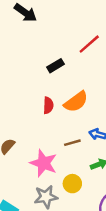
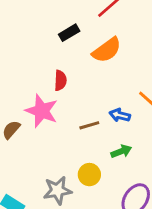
orange semicircle: (76, 102) -> (107, 50), moved
pink star: (43, 163) -> (42, 111), moved

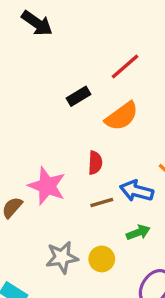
red semicircle: (60, 80) -> (95, 163), moved
blue arrow: (120, 115) -> (137, 191), size x1.4
gray star: (58, 190) -> (62, 257), moved

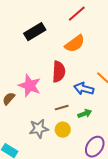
black rectangle: (78, 96) -> (35, 32), moved, size x1.5
red semicircle: (95, 163) -> (59, 72), size x1.5
brown line: (102, 203) -> (62, 108), moved

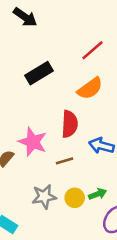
brown line: (62, 108) -> (64, 161), moved
green arrow: (85, 114) -> (98, 194), moved

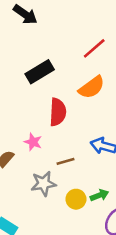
red semicircle: (70, 124) -> (58, 112), moved
pink star: (33, 142) -> (33, 142), size x0.6
gray star: (44, 197) -> (43, 184), moved

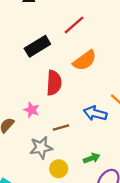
red line: (94, 48) -> (74, 25), moved
yellow circle: (76, 199) -> (59, 169), moved

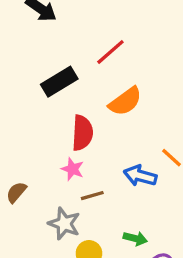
pink star: (32, 110) -> (72, 169), moved
gray star: (41, 148) -> (64, 224), turned 30
green arrow: (92, 158) -> (135, 238), turned 35

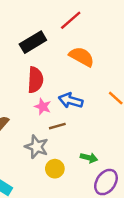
orange semicircle: (125, 101) -> (82, 57), turned -115
red semicircle: (82, 133) -> (35, 80), moved
blue arrow: (140, 176) -> (71, 101), moved

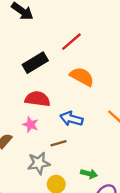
red semicircle: (35, 80) -> (38, 99), turned -85
pink star: (43, 107) -> (31, 125), moved
gray star: (37, 147) -> (39, 163), turned -30

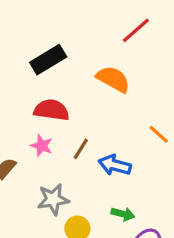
red line: (71, 42) -> (136, 30), moved
blue arrow: (71, 119) -> (115, 165), moved
brown line: (59, 143) -> (81, 149), moved, turned -42

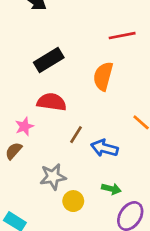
red line: (136, 30) -> (122, 36), turned 30
orange semicircle: (113, 79) -> (103, 76), turned -104
pink star: (42, 146) -> (24, 126), moved, turned 30

